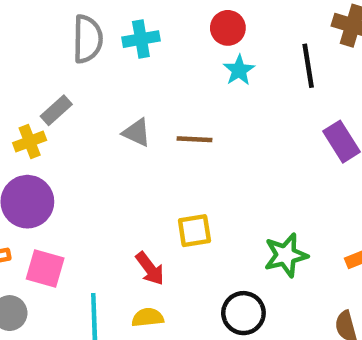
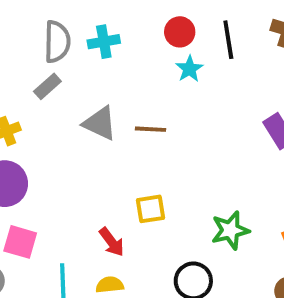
black line: (308, 66) -> (228, 40), moved
gray rectangle: (56, 110) -> (47, 86), moved
gray triangle: (137, 133) -> (100, 123), size x1.4

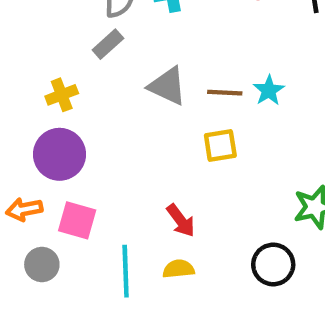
cyan star: (189, 69) -> (269, 90), moved
yellow square: (151, 209) -> (220, 146), moved

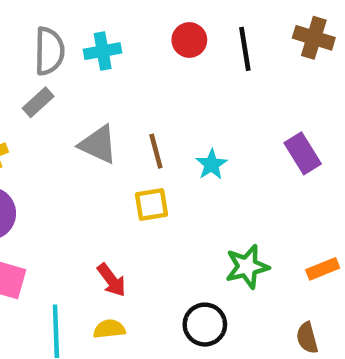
cyan star: (269, 90) -> (212, 164), moved
brown line: (225, 93) -> (156, 151), turned 72

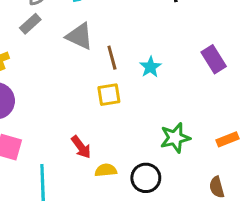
gray triangle: (98, 144) -> (80, 36), moved
yellow semicircle: (109, 329) -> (106, 170), moved

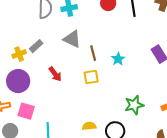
gray rectangle: (30, 24) -> (36, 46), moved
red arrow: (81, 147) -> (55, 74), moved

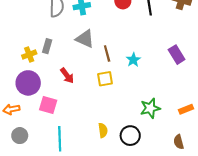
gray rectangle: (36, 46) -> (47, 46), turned -32
pink square: (26, 111) -> (48, 105), moved
yellow semicircle: (89, 126) -> (103, 130), turned 88

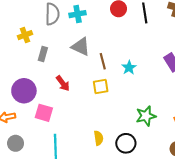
yellow cross: (29, 55) -> (25, 35), moved

